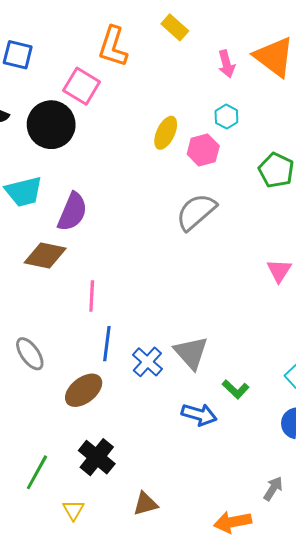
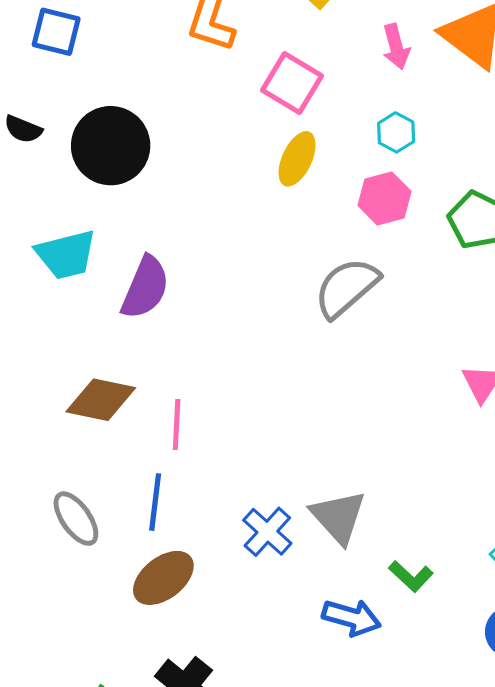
pink square: (82, 86) -> (292, 83), moved
pink hexagon: (203, 150) -> (384, 198), moved
brown diamond: (45, 255) -> (101, 400), moved
blue line: (107, 344) -> (155, 502), moved

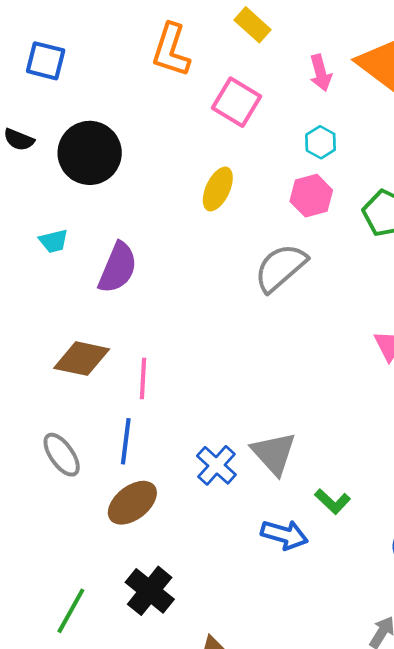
yellow ellipse: (297, 159) -> (218, 189), moved
cyan trapezoid: (66, 255) -> (54, 241), size x0.6

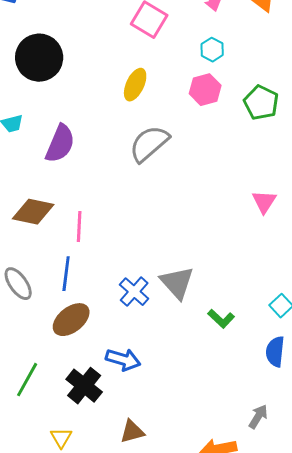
gray semicircle: (281, 268) -> (149, 144), moved
blue arrow: (285, 535) -> (123, 360), moved
green line: (71, 611) -> (27, 380), moved

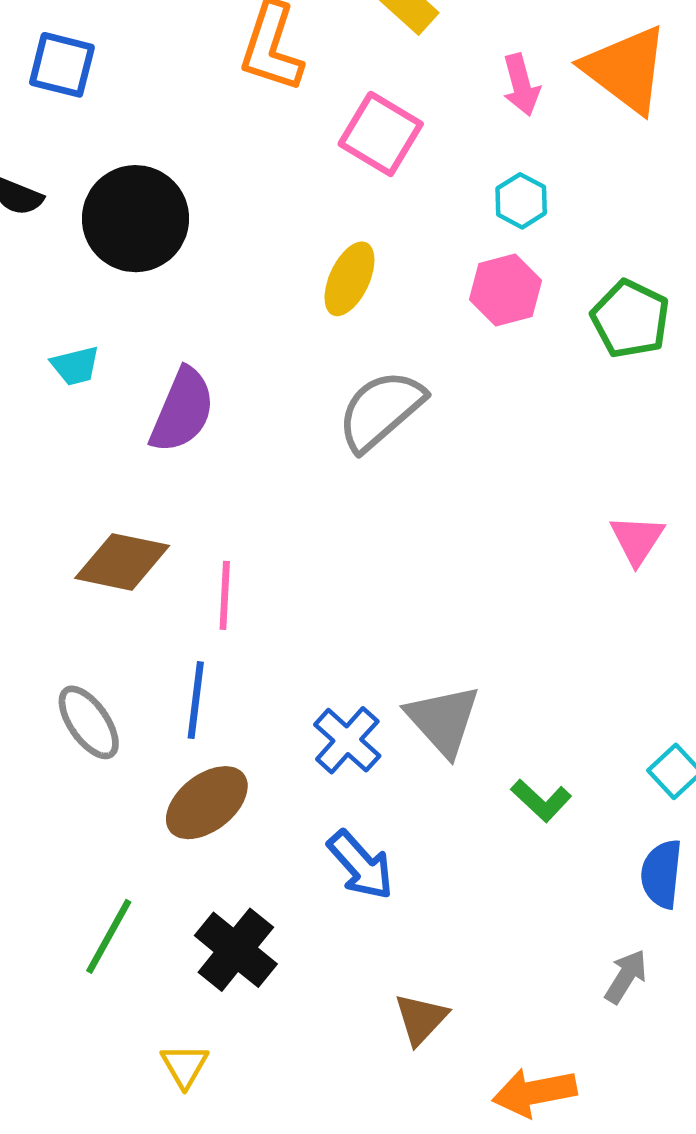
blue arrow: (123, 360) -> (361, 865), moved, turned 32
gray arrow: (258, 417) -> (626, 976), moved
brown triangle: (132, 432) -> (421, 1019), moved, turned -32

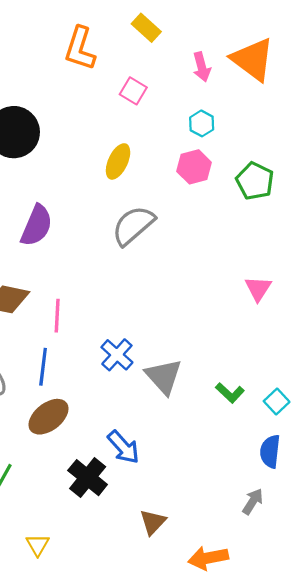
pink square: (381, 134) -> (133, 91), size x0.7
blue cross: (347, 740) -> (117, 355), moved
green L-shape: (541, 800) -> (230, 393), moved
black cross: (236, 950) -> (88, 478), moved

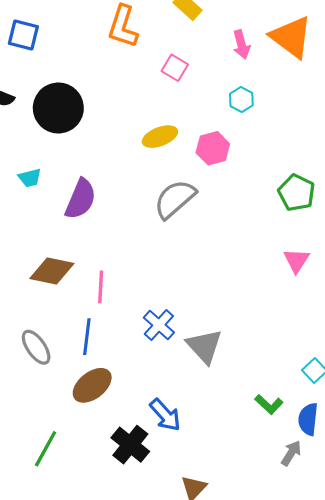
yellow ellipse: (118, 161) -> (160, 137), turned 44
pink hexagon: (194, 167) -> (213, 148), moved
green pentagon: (255, 181) -> (296, 193), moved
green L-shape: (230, 393) -> (269, 404), moved
gray arrow: (253, 501) -> (291, 453), moved

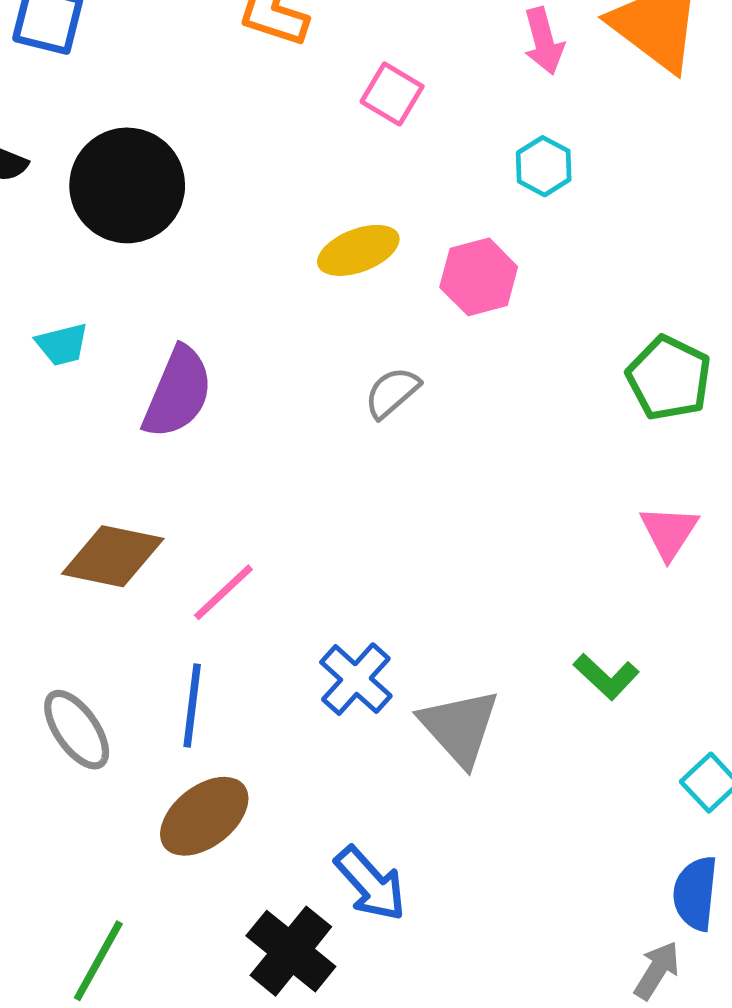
gray semicircle: (175, 199) -> (392, 392), size x0.6
pink line: (101, 287) -> (223, 592), turned 44
green L-shape: (269, 404) -> (606, 677), moved

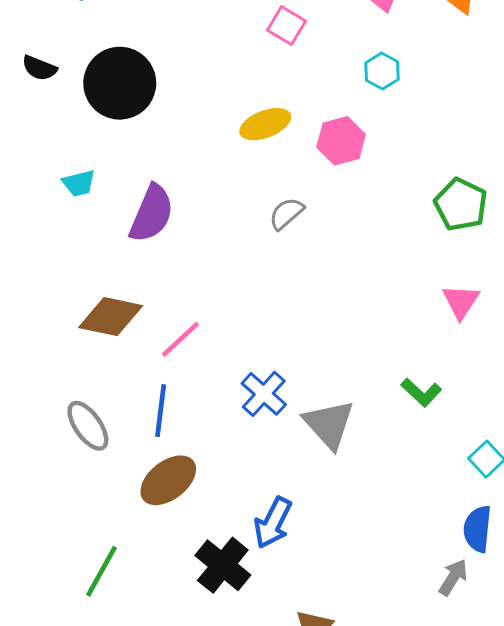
blue arrow: (370, 884) -> (273, 523), turned 69

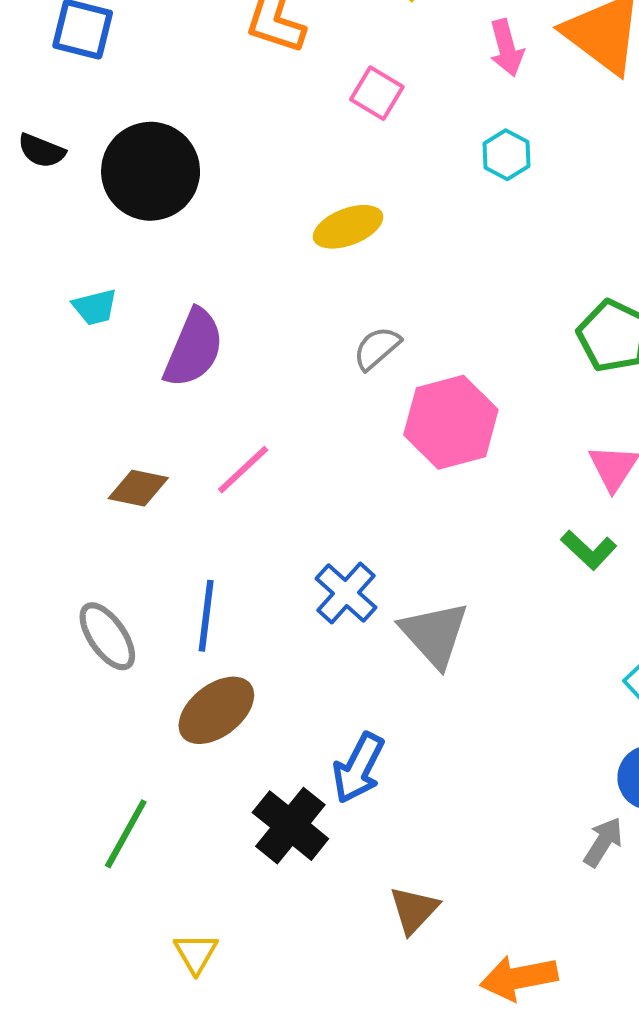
pink hexagon: (341, 141) -> (451, 422), moved, size x1.4
brown diamond: (111, 317) -> (138, 488), size x0.7
pink line: (180, 339) -> (243, 470), moved
green L-shape: (421, 392) -> (589, 550), moved

